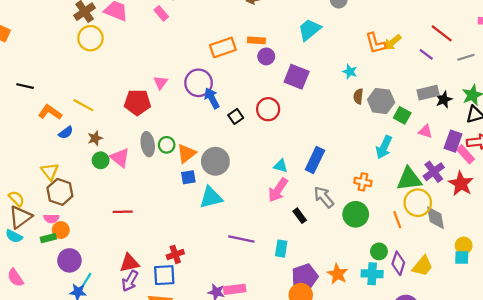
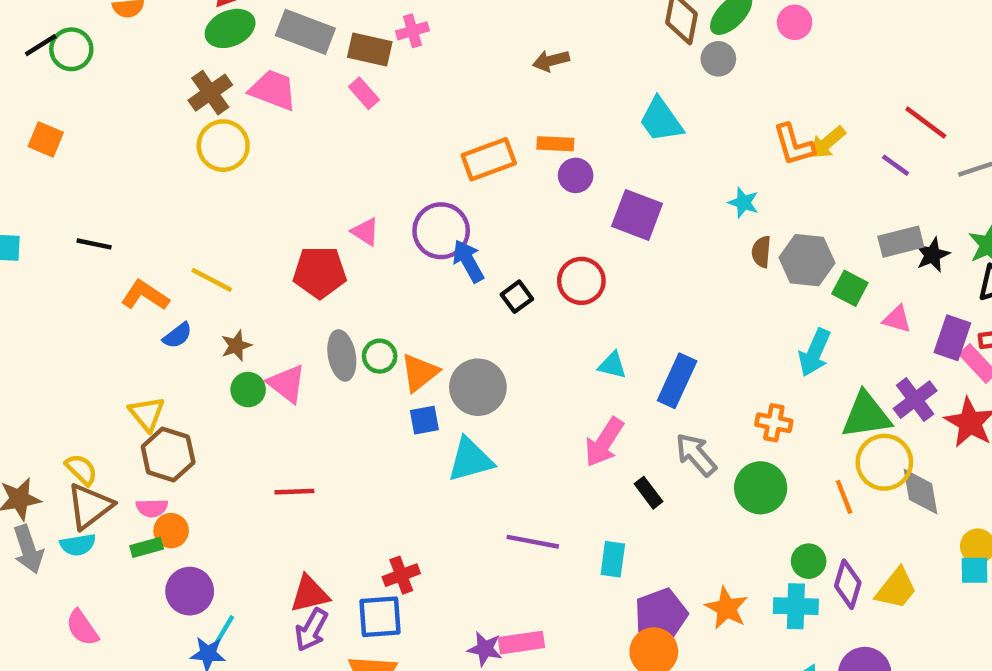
cyan trapezoid: (309, 30) -> (661, 120), turned -85
pink triangle: (161, 83) -> (365, 232), turned -32
cyan triangle: (281, 166) -> (612, 365), moved
cyan semicircle: (14, 236) -> (78, 545), turned -35

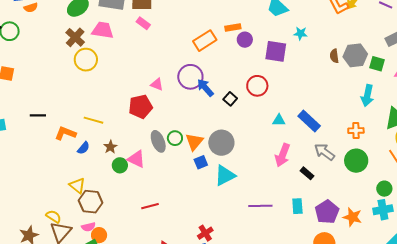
cyan star: (743, 203) -> (300, 33), moved
blue rectangle: (677, 381) -> (309, 121), turned -60
purple pentagon: (661, 615) -> (327, 212), moved

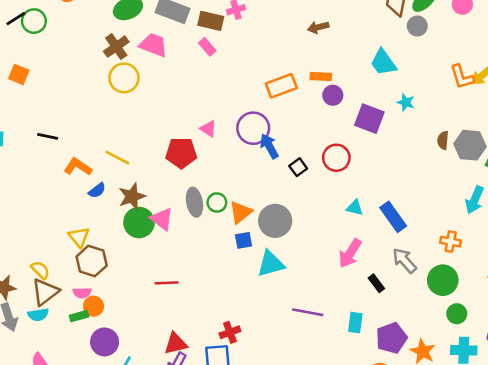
brown star: (110, 147) -> (132, 196), size x1.5
green circle: (120, 165) -> (139, 222), size x1.5
green circle: (384, 189) -> (457, 314), moved

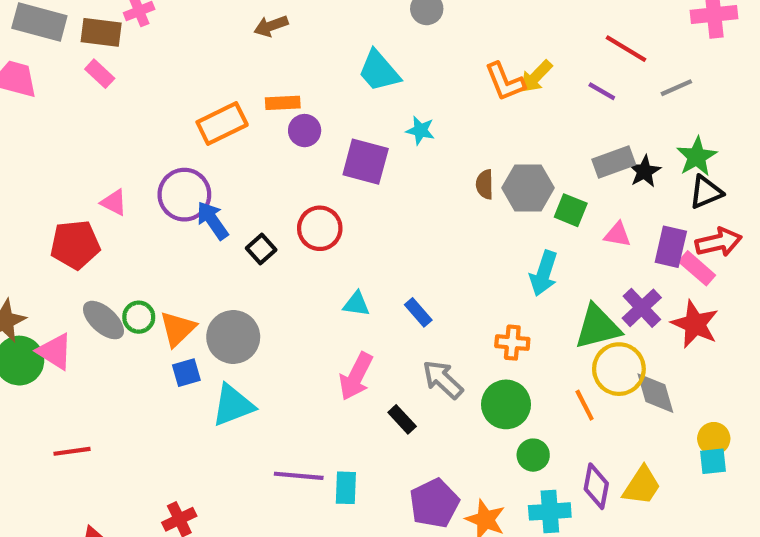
gray ellipse: (194, 202) -> (103, 320), turned -32
blue rectangle: (393, 217) -> (418, 312), size x0.6
cyan rectangle: (355, 323) -> (346, 488), moved

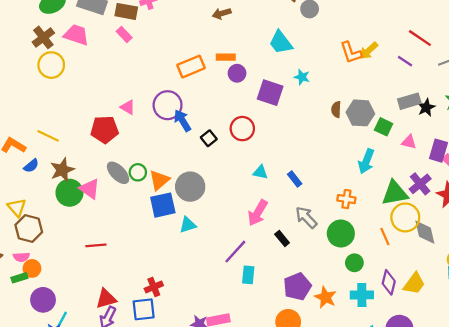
blue square: (186, 373) -> (163, 205), size x1.6
cyan triangle: (233, 405) -> (188, 225), size x0.7
purple line: (299, 476) -> (235, 252), moved, turned -56

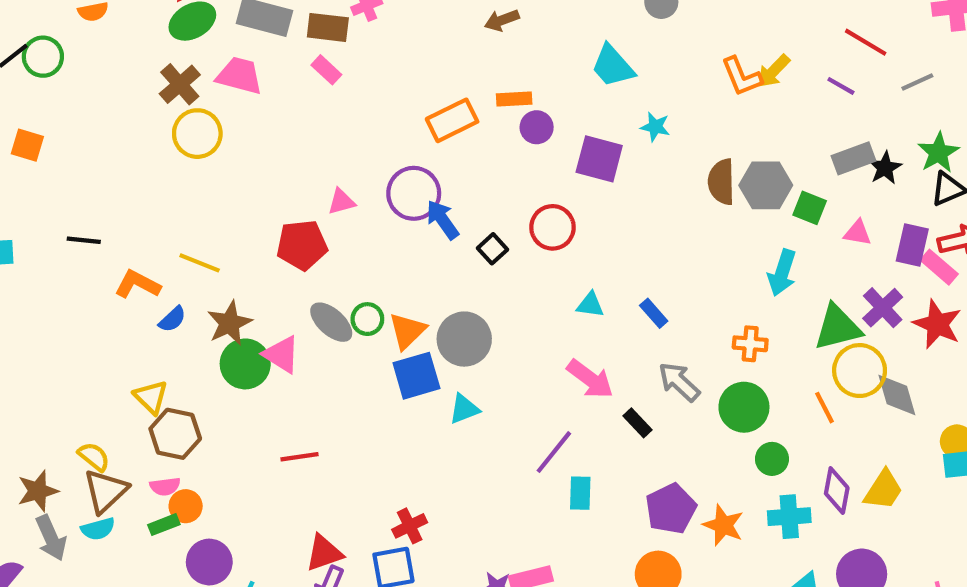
pink triangle: (128, 107) -> (341, 202), turned -42
brown semicircle: (336, 109) -> (721, 182), size x1.5
pink arrow: (258, 213) -> (590, 379), turned -80

